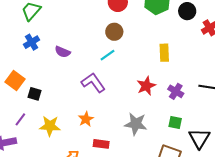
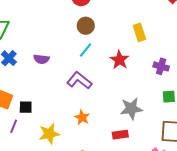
red star: (146, 86) -> (120, 60), moved
purple line: (20, 119) -> (14, 126), moved
red rectangle: (101, 144) -> (120, 135), moved

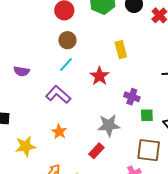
purple cross: (161, 66) -> (132, 97), moved
red rectangle: (120, 135) -> (96, 151), turned -42

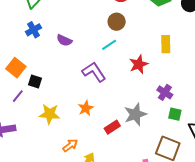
gray star: (109, 125) -> (135, 114), turned -30
red rectangle: (96, 151) -> (112, 127), moved

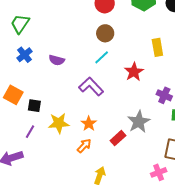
purple line: (18, 96) -> (30, 132), moved
yellow star: (50, 114) -> (59, 123), moved
orange arrow: (70, 145) -> (84, 146), moved

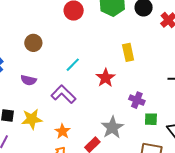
brown circle: (105, 33) -> (33, 43), moved
purple semicircle: (57, 60) -> (29, 80), moved
yellow star: (59, 123) -> (32, 119), moved

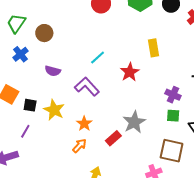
brown circle: (33, 43) -> (44, 33), moved
purple cross: (137, 100) -> (173, 95), moved
yellow star: (32, 119) -> (54, 110), turned 30

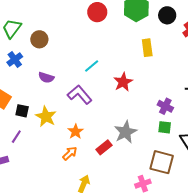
yellow rectangle: (153, 48) -> (147, 48), moved

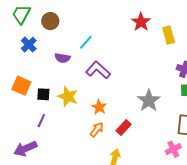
yellow rectangle: (147, 48) -> (169, 35), moved
cyan line: (92, 66) -> (86, 42), moved
red star: (123, 82) -> (141, 22), moved
red rectangle: (104, 147) -> (124, 128), moved

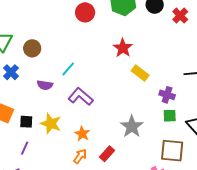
yellow rectangle: (169, 35) -> (140, 73), moved, turned -36

